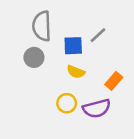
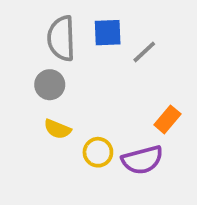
blue square: (73, 46) -> (108, 33), moved
yellow semicircle: (76, 72) -> (57, 129), moved

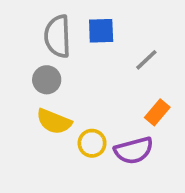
gray line: (144, 52) -> (146, 60), moved
yellow semicircle: (57, 129) -> (54, 121), size x1.4

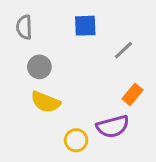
gray semicircle: (58, 36) -> (24, 27), moved, size x0.7
yellow circle: (92, 143) -> (76, 140), moved

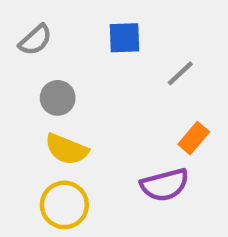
gray semicircle: (24, 27) -> (35, 40), turned -130
yellow circle: (76, 140) -> (64, 205), moved, size x1.4

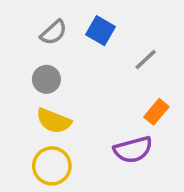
blue square: (125, 38) -> (101, 31), turned 32
gray semicircle: (35, 40) -> (54, 32), moved

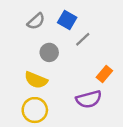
gray line: (146, 60) -> (83, 39), moved
gray circle: (46, 79) -> (49, 52), moved

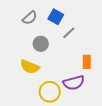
orange rectangle: (104, 74) -> (87, 62), turned -40
yellow circle: (35, 110) -> (50, 92), moved

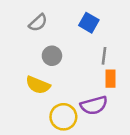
blue square: (56, 17) -> (89, 23), moved
gray line: (69, 33) -> (104, 56), moved, turned -40

